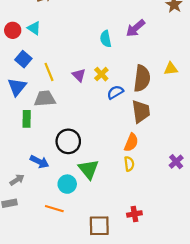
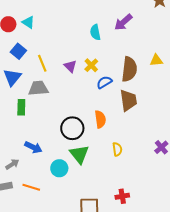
black circle: (68, 141) -> (72, 128), moved
orange semicircle: (131, 142) -> (100, 119), moved, turned -30
orange line: (54, 209) -> (31, 187), moved

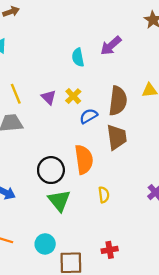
orange semicircle: (100, 119) -> (84, 159), size x1.4
cyan circle: (59, 168) -> (45, 244), moved

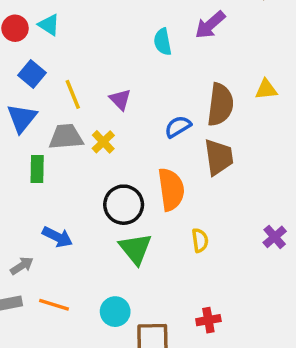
yellow cross: (73, 96) -> (103, 142), moved

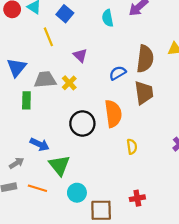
blue square: (32, 74) -> (65, 14), moved
yellow line: (73, 94) -> (48, 37), moved
green triangle: (135, 249) -> (59, 165), moved

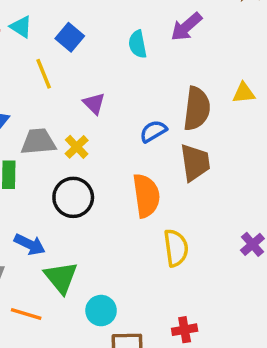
black circle: (82, 124) -> (73, 197), moved
yellow semicircle: (132, 147) -> (176, 248), size x1.5
cyan circle: (77, 193) -> (101, 311), moved

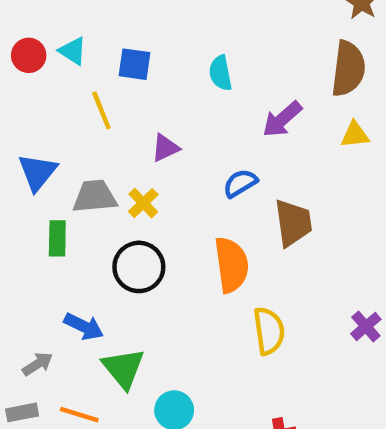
purple arrow: (186, 27) -> (282, 119), moved
blue square: (70, 37) -> (134, 64), turned -32
purple triangle: (94, 103) -> (165, 148), turned 50
brown semicircle: (197, 109) -> (348, 69), moved

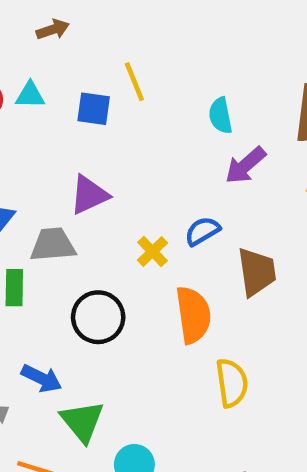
cyan triangle: (73, 51) -> (30, 95), turned -32
cyan semicircle: (220, 73) -> (220, 116), moved
yellow line: (101, 110) -> (134, 82), moved
purple triangle: (165, 148) -> (89, 195), moved, size x1.4
yellow cross: (143, 203) -> (153, 251), moved

